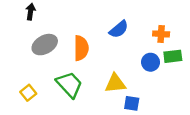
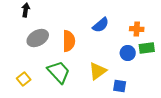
yellow triangle: (115, 83) -> (98, 71), turned -30
blue square: (132, 103) -> (120, 86), moved

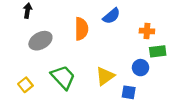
blue semicircle: (101, 25) -> (111, 16), moved
orange semicircle: (69, 41) -> (81, 29), moved
blue circle: (128, 53) -> (140, 68), moved

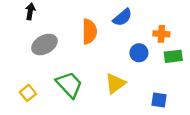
blue circle: (140, 68) -> (139, 53), moved
blue square: (129, 92) -> (159, 100), moved

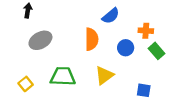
orange semicircle: (89, 32) -> (92, 39), moved
green rectangle: (173, 56) -> (156, 51), turned 56
green trapezoid: (69, 85) -> (63, 76), turned -45

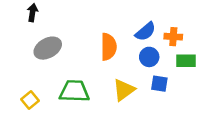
blue semicircle: (111, 16) -> (145, 32), moved
green rectangle: (156, 51) -> (186, 61), turned -49
blue square: (144, 90) -> (159, 84), moved

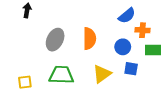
blue semicircle: (145, 32) -> (127, 16), moved
gray ellipse: (48, 48) -> (55, 40), moved, turned -35
yellow square: (30, 100) -> (25, 82), turned 32

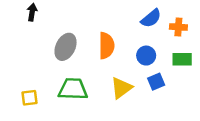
orange cross: (143, 30) -> (178, 27), moved
blue square: (131, 69) -> (156, 82), turned -32

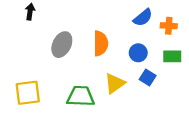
blue square: (156, 82) -> (148, 77), turned -35
green trapezoid: (73, 89) -> (81, 96), moved
yellow square: (30, 98) -> (28, 93), size x1.6

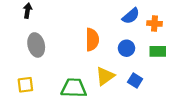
gray ellipse: (62, 45) -> (36, 45), moved, turned -40
blue square: (148, 77) -> (135, 80), moved
yellow square: (28, 93) -> (25, 85), size x0.7

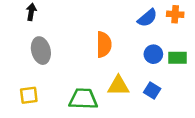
orange cross: (154, 23) -> (175, 14), moved
blue circle: (127, 48) -> (153, 54), moved
yellow triangle: (105, 76) -> (118, 86), turned 36

